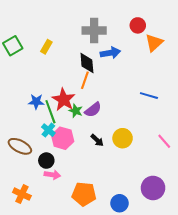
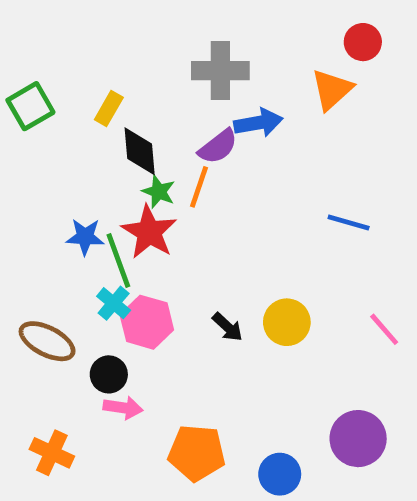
red circle: (138, 25) -> (363, 42), moved
orange triangle: (154, 43) -> (332, 90), moved
black diamond: (87, 63) -> (140, 151), moved
purple semicircle: (93, 110) -> (218, 147), moved
green star: (76, 111) -> (159, 192), moved

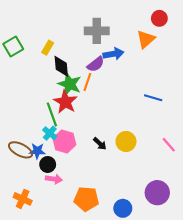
green star: (159, 192) -> (70, 84), size x1.6
blue star: (85, 237) -> (37, 151), moved

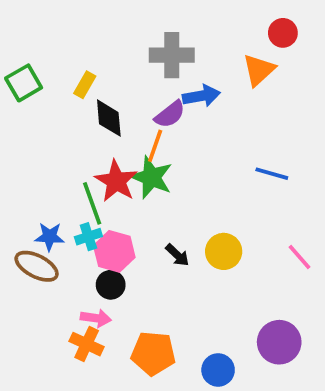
green star: (70, 84) -> (151, 177), moved
cyan cross: (50, 133) -> (88, 237), turned 32
blue star: (37, 151) -> (50, 237), moved
black circle: (48, 164) -> (111, 285), moved
orange cross: (23, 199) -> (87, 344), moved

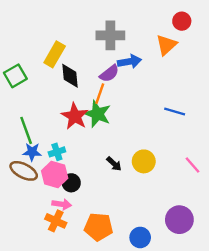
green square: (24, 83) -> (15, 76), moved
yellow rectangle: (85, 85) -> (55, 54), size x1.5
green line: (92, 203) -> (26, 130), moved
pink hexagon: (114, 251) -> (55, 174), moved

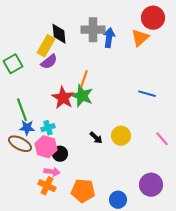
red circle: (182, 21) -> (153, 18), size x1.5
blue arrow: (129, 62) -> (109, 38), moved, turned -72
purple semicircle: (109, 73) -> (49, 62), moved
black diamond: (70, 76) -> (59, 34), moved

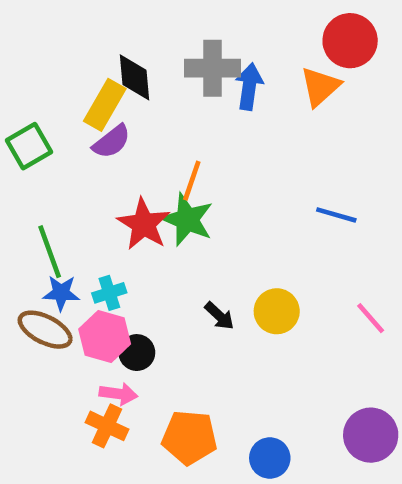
purple circle: (151, 185) -> (371, 435), moved

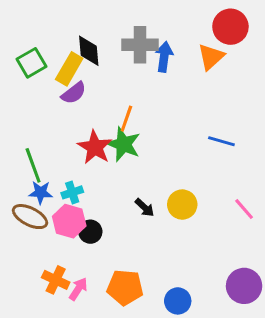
green square: (29, 146) -> (32, 63), moved
pink arrow: (118, 394) -> (78, 289), moved, turned -65
orange cross: (107, 426) -> (56, 280), moved

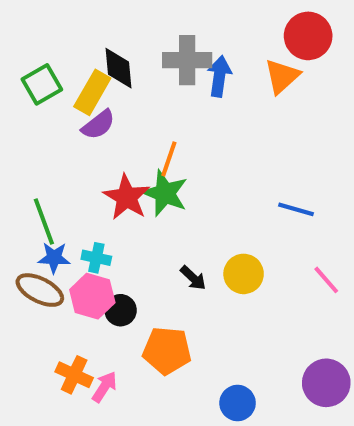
blue line: (221, 141) -> (296, 209), moved
cyan cross: (72, 192) -> (96, 258), turned 30
orange pentagon: (125, 287) -> (167, 351), moved

